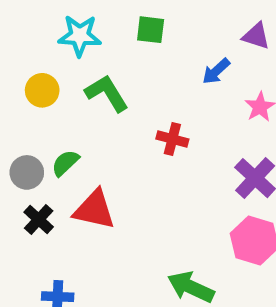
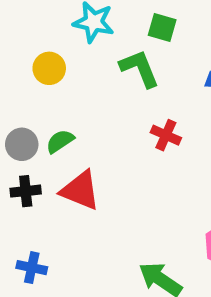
green L-shape: (107, 93) -> (140, 68), moved
black cross: (39, 220) -> (26, 191), turned 32

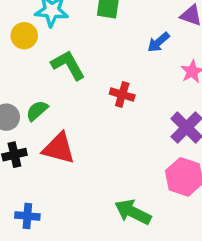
yellow circle: (49, 68) -> (24, 36), moved
green L-shape: (140, 68) -> (68, 65), moved

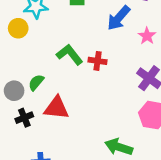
blue arrow: (158, 42) -> (119, 18), size x1.5
green L-shape: (68, 65) -> (70, 55), moved

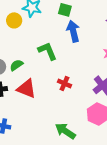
blue arrow: (119, 18) -> (73, 31), moved, turned 110
red cross: (98, 61) -> (64, 83), moved

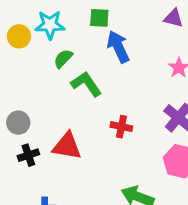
yellow circle: (14, 20) -> (19, 36), moved
green semicircle: (16, 65) -> (63, 59), moved

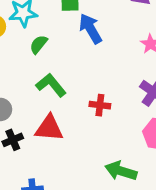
green L-shape: (86, 84) -> (51, 85), moved

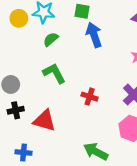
red triangle: (49, 128) -> (44, 121), moved

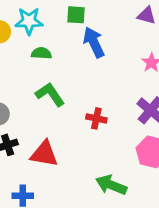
green semicircle: (51, 39) -> (41, 53), turned 49

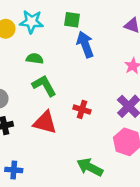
green semicircle: (41, 53) -> (35, 59), moved
red triangle: (44, 154) -> (45, 122), moved

